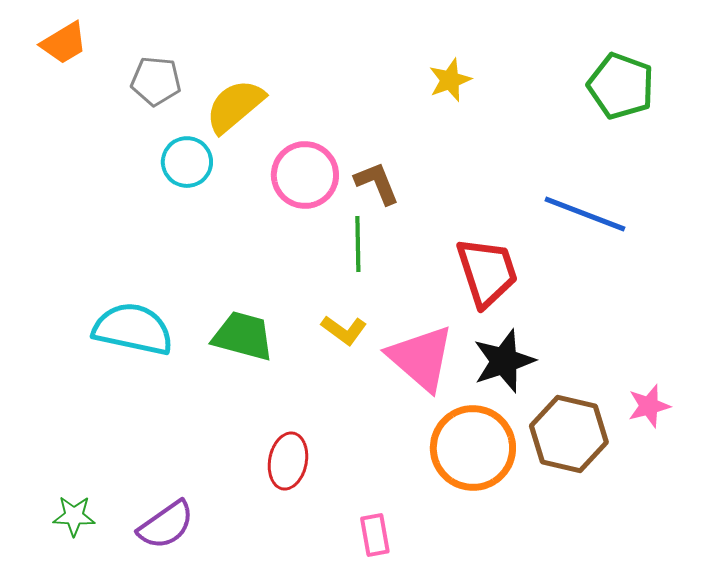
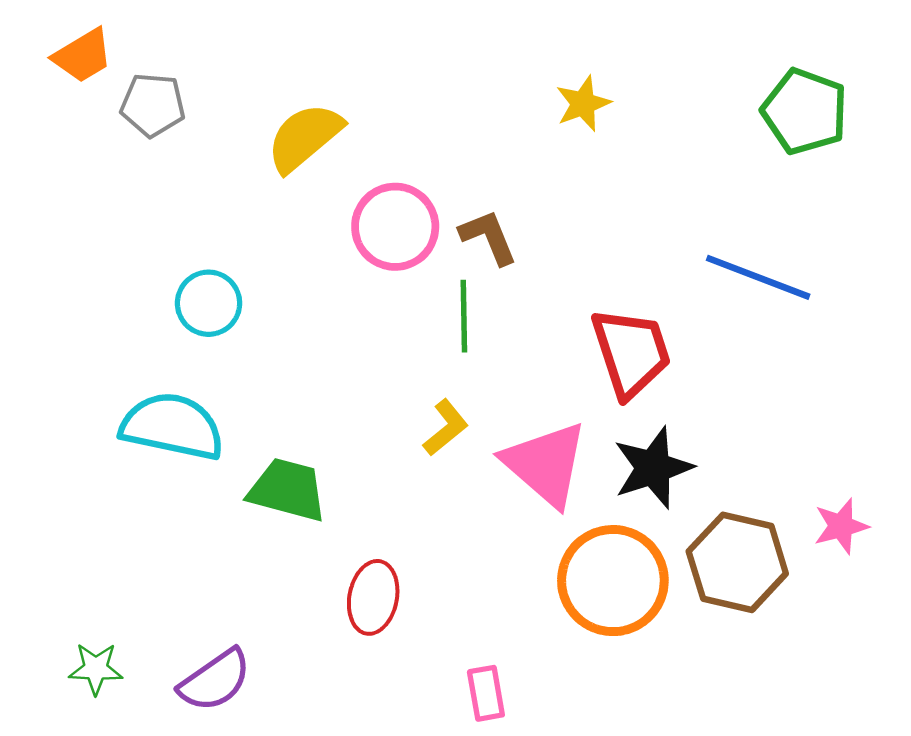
gray pentagon: (156, 81) -> (153, 105), moved
cyan circle: (187, 162) -> (209, 303), moved
yellow L-shape: (344, 330) -> (446, 428), turned -75
green trapezoid: (243, 336) -> (288, 490), moved

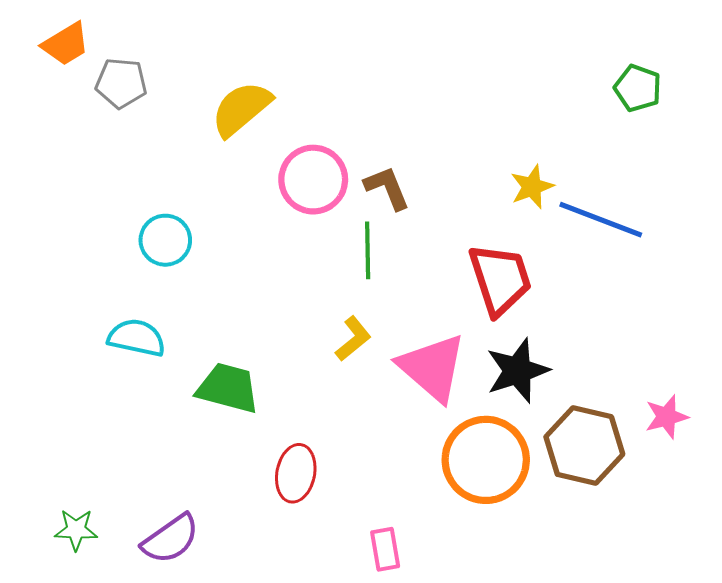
yellow star: (583, 104) -> (532, 187), moved
green pentagon: (805, 111) -> (638, 88), size x0.7
cyan semicircle: (172, 426) -> (137, 338), size x0.7

